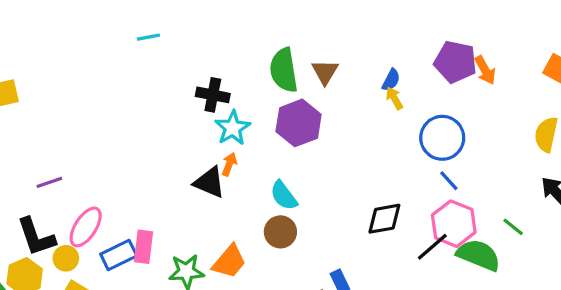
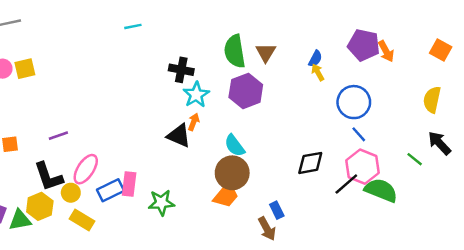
green line: (513, 227) -> (415, 159), moved
brown circle: (280, 232) -> (232, 173), size x1.4
orange trapezoid: (229, 262) -> (226, 195), moved

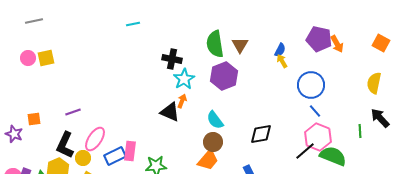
green line: (415, 159) -> (360, 131), turned 48
black diamond: (310, 163) -> (261, 134), moved
brown circle: (232, 173) -> (213, 142), size x0.7
black L-shape: (48, 177) -> (65, 145), turned 44

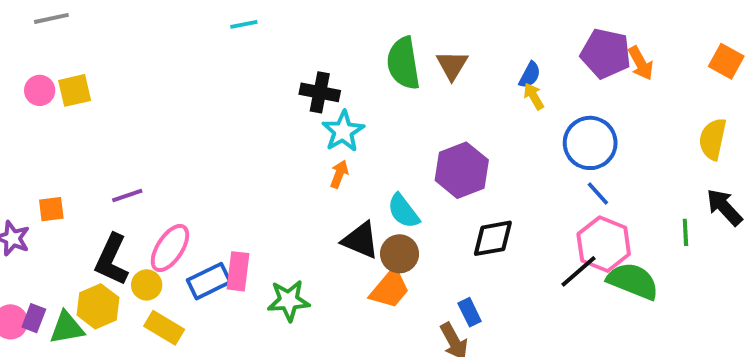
purple hexagon: (224, 76) -> (462, 170), moved
black triangle: (170, 112) -> (361, 240), moved

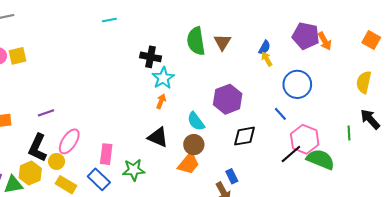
blue line: (598, 194) -> (280, 114), moved
black triangle: (361, 240) -> (158, 137), moved
blue rectangle: (209, 281) -> (99, 179), moved, turned 70

